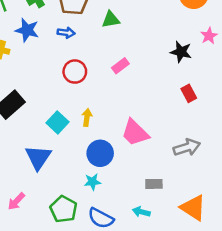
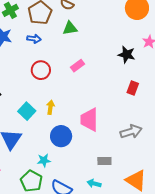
red rectangle: (189, 93) -> (133, 88), turned 48
pink trapezoid: (135, 133) -> (89, 120), turned 45
cyan star: (92, 182) -> (44, 160), moved

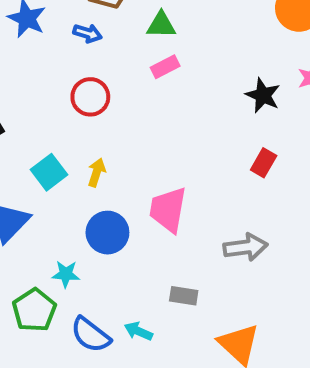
pink rectangle: (78, 66) -> (165, 67), moved
cyan arrow: (94, 183) -> (138, 331), moved

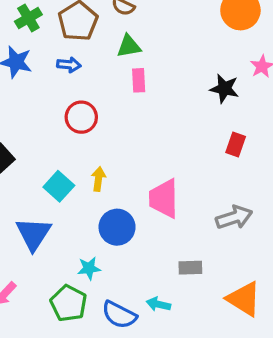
pink rectangle: (165, 67) -> (139, 80), turned -55

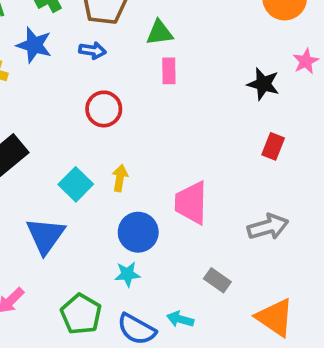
cyan star: (89, 268) -> (127, 274), moved
gray rectangle: (190, 268) -> (217, 280), turned 35

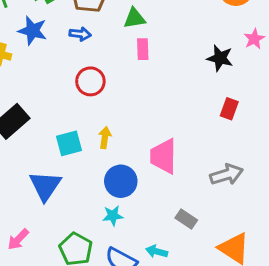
cyan square: (76, 184) -> (69, 143), turned 32

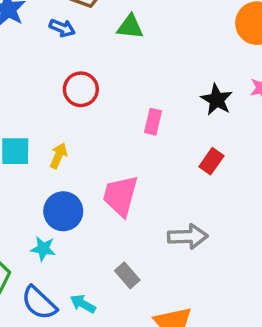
pink rectangle: (143, 49) -> (153, 122), moved
red circle: (90, 81) -> (81, 89), moved

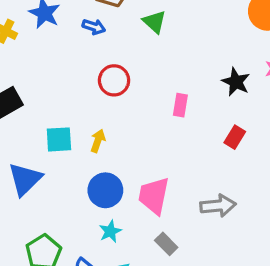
green triangle: (130, 27) -> (154, 22), turned 40
pink trapezoid: (120, 196) -> (154, 196), moved
cyan star: (43, 249) -> (110, 231), moved, turned -30

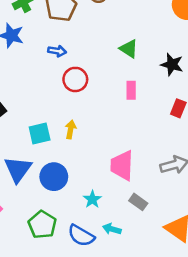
green triangle: (154, 22) -> (129, 49), moved
blue arrow: (94, 27) -> (57, 51), moved
blue circle: (105, 190) -> (54, 177), moved

